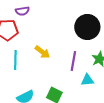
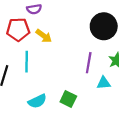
yellow arrow: (42, 52) -> (44, 36), moved

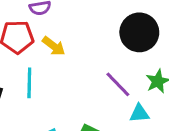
purple line: (89, 63) -> (118, 84), turned -54

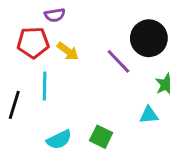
purple line: (118, 84) -> (118, 61), moved

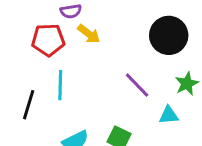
yellow arrow: (68, 51) -> (89, 34), moved
purple line: (118, 61) -> (137, 85), moved

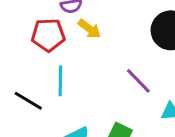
black line: (29, 105) -> (28, 101), turned -76

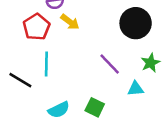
red pentagon: (48, 35) -> (37, 27), turned -30

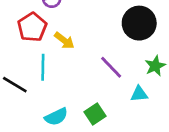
yellow arrow: (70, 22) -> (64, 40), moved
green square: (95, 107) -> (95, 114), turned 30

